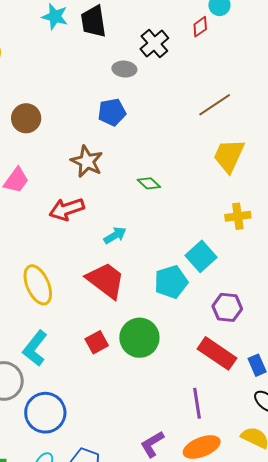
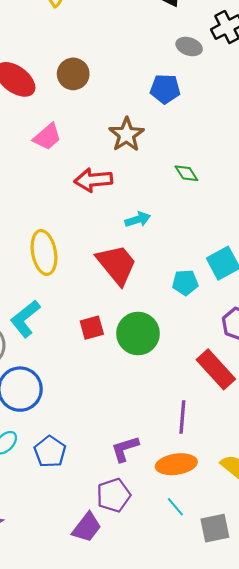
cyan pentagon: (171, 282) -> (185, 283), size x0.7

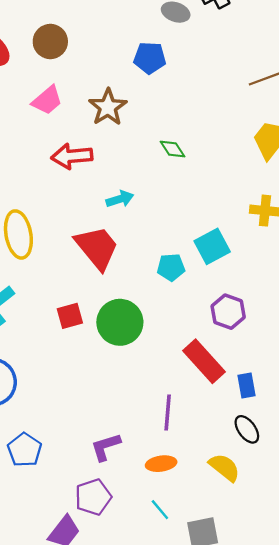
pink trapezoid: (47, 137) -> (47, 100), moved
orange ellipse: (176, 464) -> (161, 464), size x0.7

